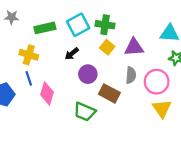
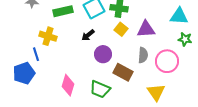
blue line: (29, 78) -> (36, 54), moved
pink diamond: (47, 93) -> (68, 85), moved
yellow triangle: (162, 108) -> (156, 92), moved

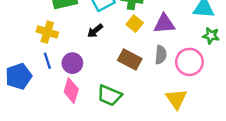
blue line: (36, 54) -> (47, 61), moved
purple circle: (103, 54) -> (72, 63), moved
brown rectangle: (123, 72) -> (130, 60), moved

